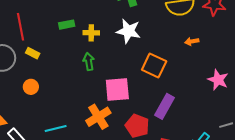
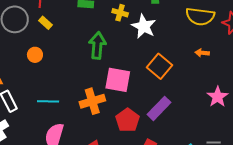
yellow cross: (91, 33) -> (120, 13), moved
green arrow: (89, 62) -> (97, 45), size x1.5

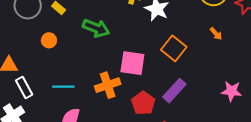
green arrow: (97, 45) -> (96, 28), moved, turned 108
orange arrow: (202, 53) -> (216, 34), turned -136
pink star: (218, 97) -> (231, 91), moved, turned -30

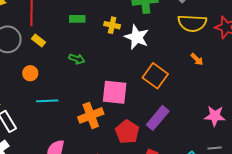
green arrow: (96, 28) -> (77, 59), size x0.6
cyan line: (63, 87) -> (47, 101), moved

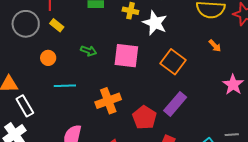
green arrow: (77, 59) -> (89, 51), moved
pink square: (115, 92) -> (126, 56), moved
pink star: (215, 116) -> (233, 85), moved, turned 30

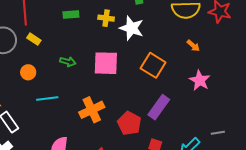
pink star: (233, 85) -> (200, 80), moved

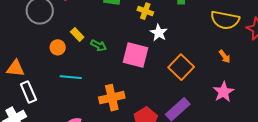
white star: (132, 28) -> (159, 33), moved, size x0.7
yellow rectangle: (34, 39) -> (77, 35), moved

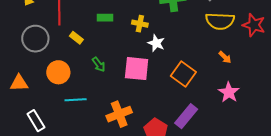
yellow rectangle: (77, 35) -> (76, 38), moved
green arrow: (99, 45) -> (99, 64), turned 35
orange circle: (58, 47) -> (58, 72), size x1.5
orange triangle: (15, 68) -> (19, 83), moved

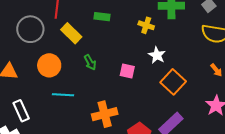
yellow cross: (140, 24) -> (146, 25), moved
yellow rectangle: (76, 38) -> (71, 33), size x1.5
white star: (156, 43) -> (157, 55), moved
pink square: (137, 69) -> (127, 71), size x0.6

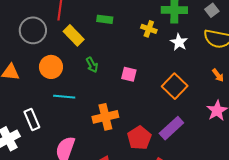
white star: (157, 55) -> (179, 42), moved
white rectangle: (21, 111) -> (32, 119), moved

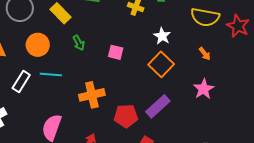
white star: (179, 42) -> (162, 36), moved
white rectangle: (32, 119) -> (21, 81), moved, turned 55
red pentagon: (139, 138) -> (126, 116), turned 30

